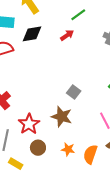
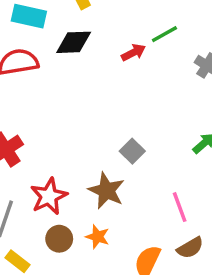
green line: (78, 15) -> (164, 34), moved
orange star: (68, 149) -> (97, 237), moved

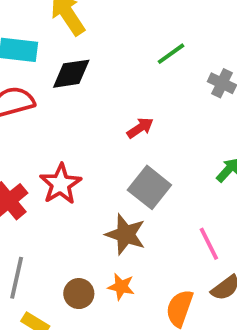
red arrow: (133, 52) -> (140, 128), moved
gray square: (132, 151) -> (149, 187), size x1.5
red star: (49, 196) -> (61, 184), moved

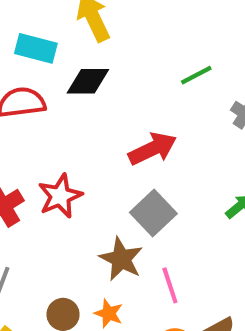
red arrow: (140, 128) -> (153, 149), size x1.6
pink line: (209, 244) -> (170, 285), moved

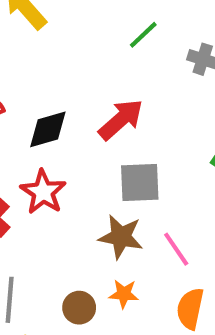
black diamond: (88, 81) -> (48, 129), moved
gray square: (153, 213) -> (140, 183), turned -33

